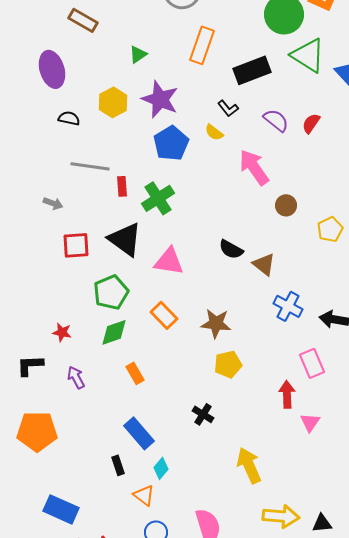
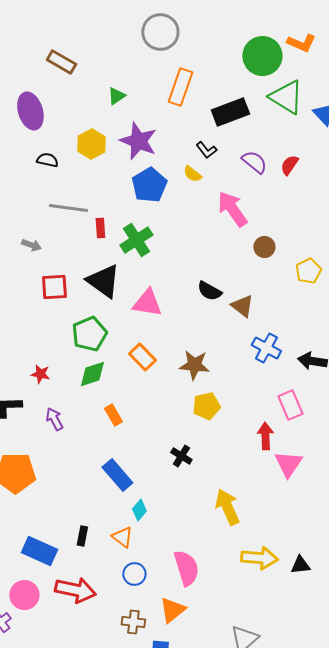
pink triangle: (310, 422) -> (288, 464), size x1.4
black rectangle: (118, 465) -> (82, 536), moved, turned 30

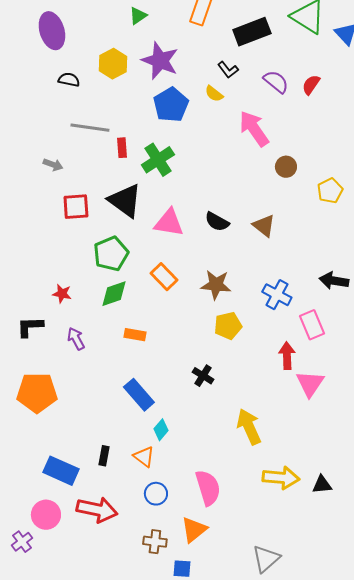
black semicircle: (209, 291) -> (217, 222), moved
blue cross: (266, 348) -> (277, 295), moved
orange rectangle: (113, 415) -> (135, 335), turned -50

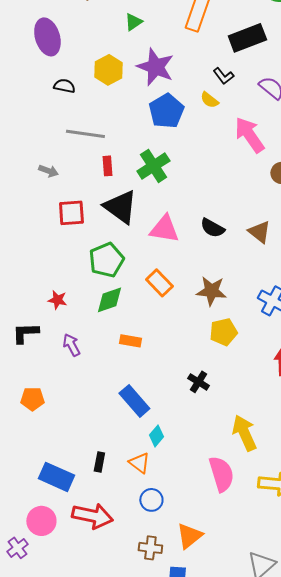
red rectangle: (122, 148) -> (107, 166), moved
orange pentagon: (37, 393) -> (32, 399), size x0.6
pink semicircle: (208, 488) -> (221, 474), moved

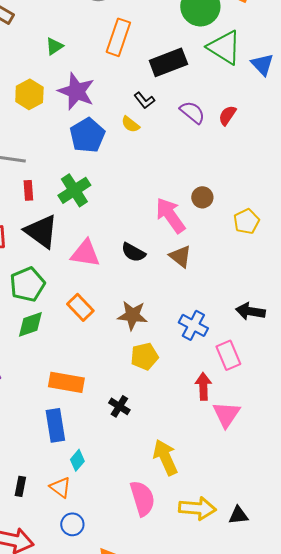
pink arrow: (249, 135) -> (170, 215), moved
orange rectangle: (130, 341) -> (66, 382), moved, size x1.6
blue rectangle: (134, 401) -> (55, 425), turned 32

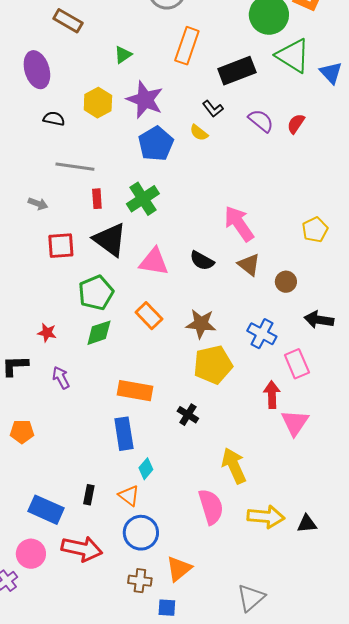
brown circle: (202, 197) -> (286, 282), moved
yellow pentagon: (144, 356) -> (213, 365), size x1.4
blue circle: (72, 524) -> (141, 533), size x1.5

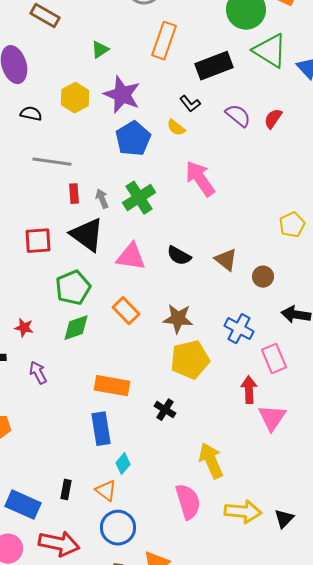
green cross: (143, 199) -> (139, 198), moved
gray arrow: (38, 204) -> (102, 199), moved, turned -132
pink arrow: (239, 224) -> (200, 179), moved
black triangle: (307, 524) -> (284, 519), turned -40

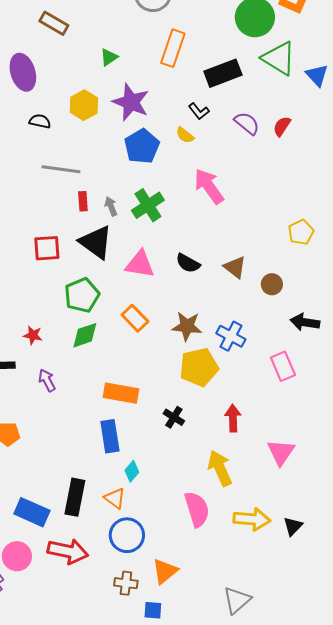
blue cross: (239, 329) -> (231, 336), moved
red arrow: (249, 390) -> (233, 418), moved
pink triangle: (272, 418) -> (281, 452), moved
black rectangle: (66, 490) -> (75, 497), size x1.8

